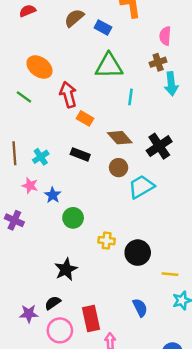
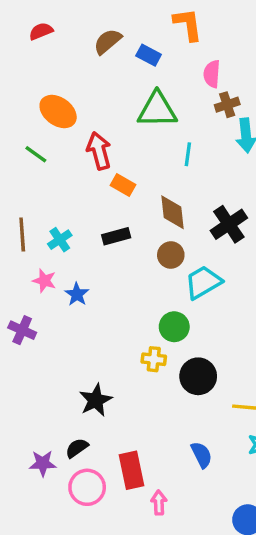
pink semicircle: (165, 36) -> (212, 74), moved
brown diamond: (120, 138) -> (173, 212), turned 35
black rectangle: (80, 154) -> (116, 236), turned -36
green circle: (73, 218) -> (174, 327), moved

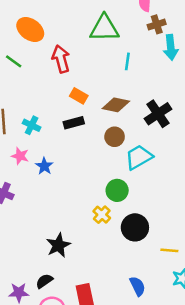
orange rectangle: (123, 185) -> (79, 96), moved
brown diamond: (173, 212) -> (116, 105), turned -72
cyan cross: (60, 240) -> (32, 125), turned -30
yellow cross: (154, 359) -> (102, 215), turned 36

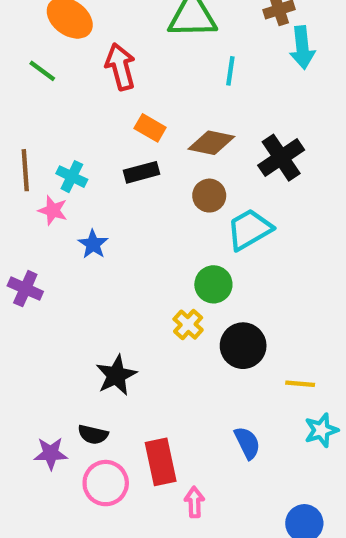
pink star: (20, 156) -> (53, 210), moved
black semicircle: (44, 281) -> (93, 434), turned -132

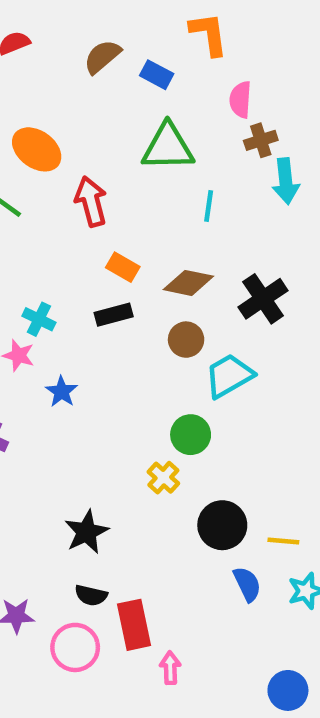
black circle: (243, 346) -> (222, 525), moved
black semicircle: (93, 434) -> (91, 595), moved
blue semicircle: (247, 443) -> (247, 584), moved

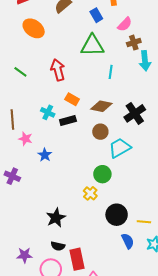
blue rectangle: (157, 75) -> (96, 15), moved, turned 32
pink semicircle: (240, 100) -> (125, 24), turned -140
orange ellipse: (37, 149) -> (34, 28), moved
cyan cross: (39, 319) -> (48, 112), moved

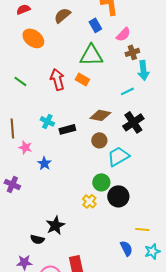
cyan line: (111, 72) -> (127, 91), moved, turned 56
orange rectangle: (72, 99) -> (82, 79), moved
black circle: (117, 215) -> (118, 196), moved
black semicircle: (58, 246) -> (37, 239), moved

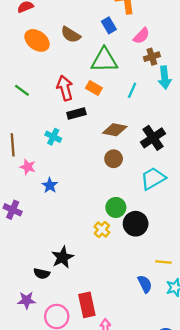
brown semicircle: (62, 15) -> (71, 35), moved, turned -108
cyan line: (127, 91) -> (132, 90), moved, turned -40
black rectangle: (67, 129) -> (76, 114), moved
cyan trapezoid: (118, 156) -> (153, 178), moved

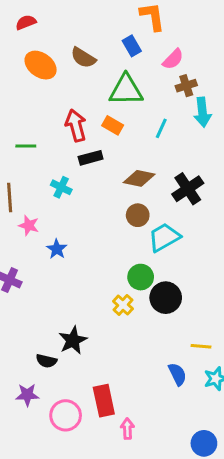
green line: (22, 90) -> (26, 146), moved, turned -35
cyan trapezoid: (153, 178) -> (164, 237), moved

